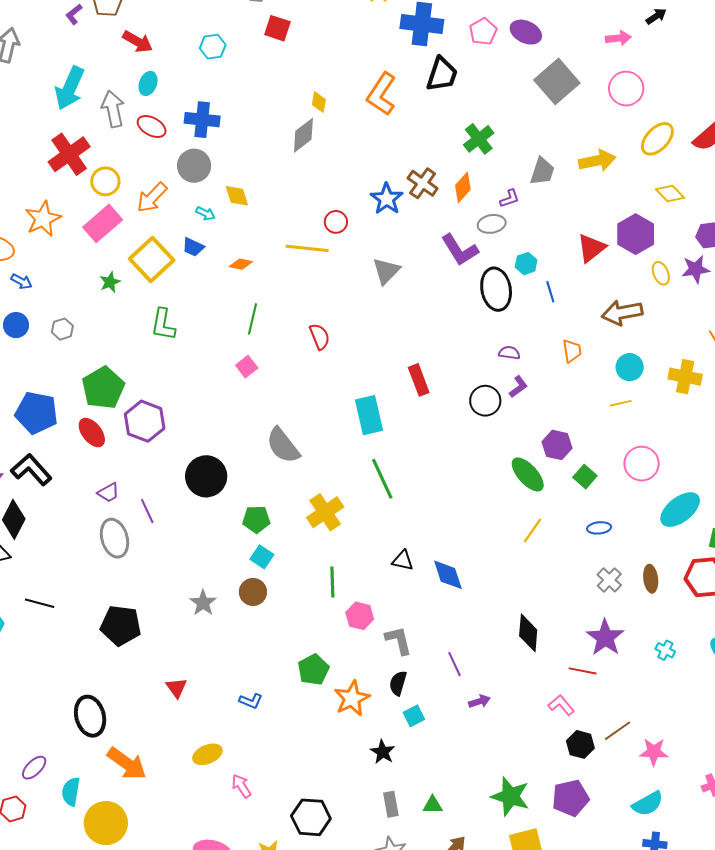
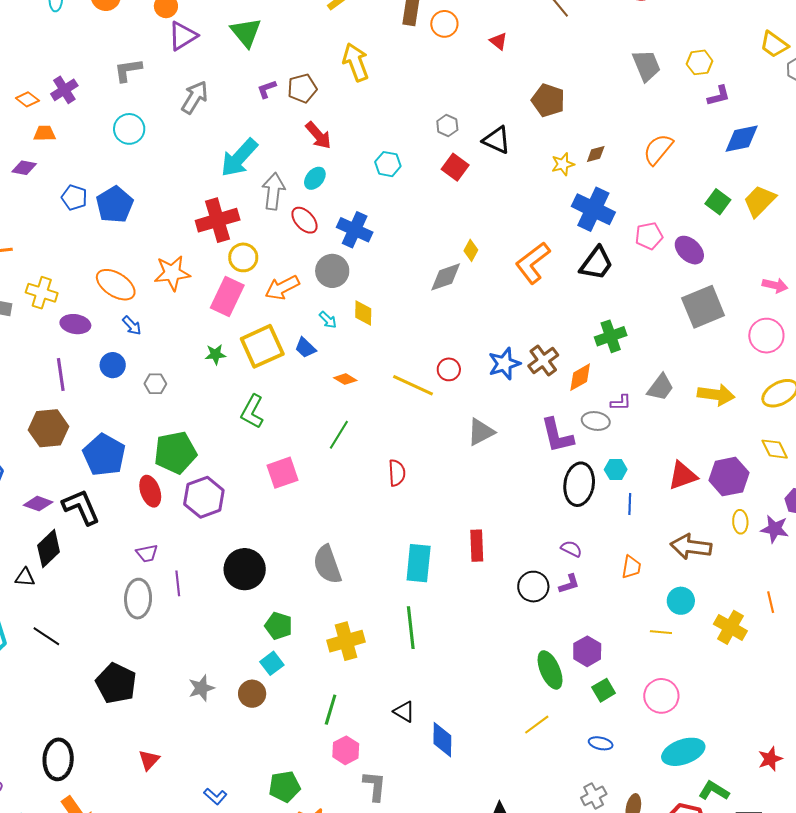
pink rectangle: (103, 223) -> (227, 296), turned -42
pink square: (247, 367) -> (282, 473), moved, size x1.5

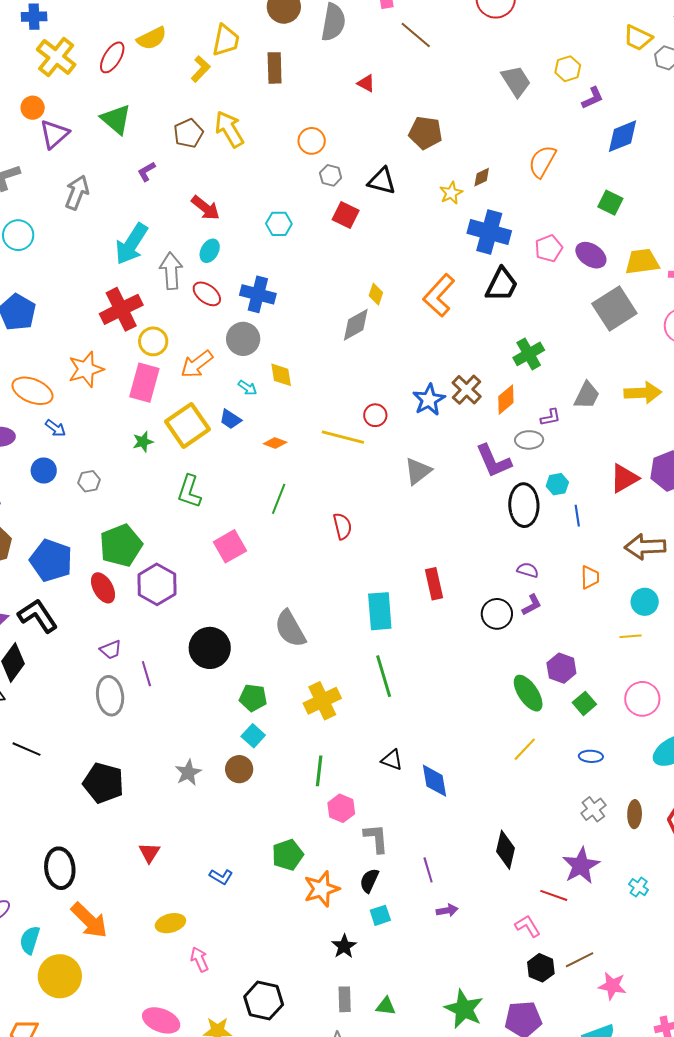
orange circle: (444, 24) -> (312, 141), moved
brown pentagon: (302, 88) -> (188, 133), moved
yellow trapezoid: (759, 201) -> (642, 262), moved, turned 48

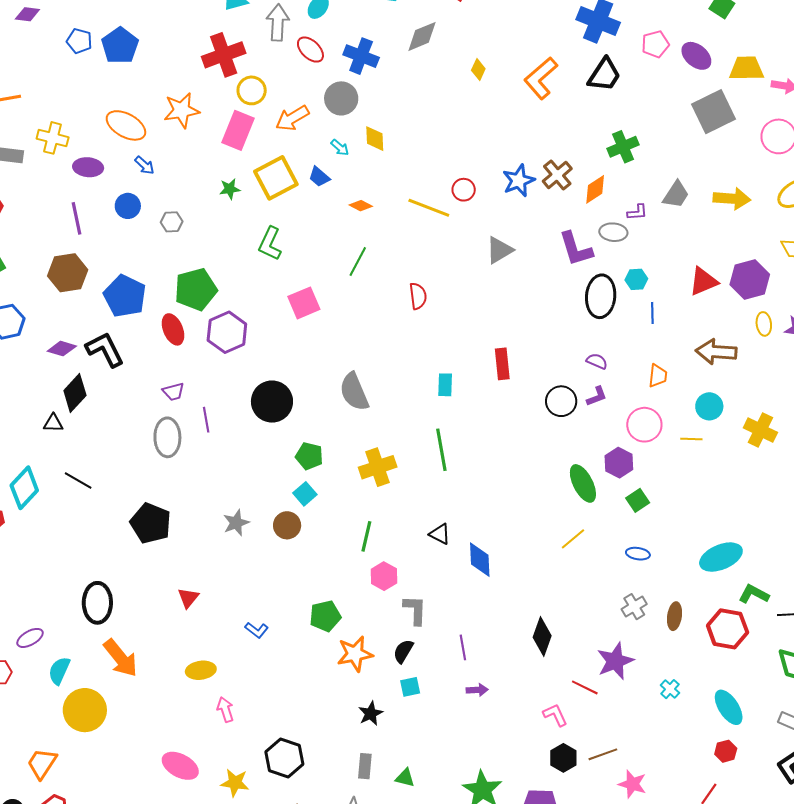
gray diamond: (356, 325) -> (422, 36), moved
cyan rectangle: (380, 611) -> (445, 385), size x0.6
pink circle: (642, 699) -> (644, 425), moved

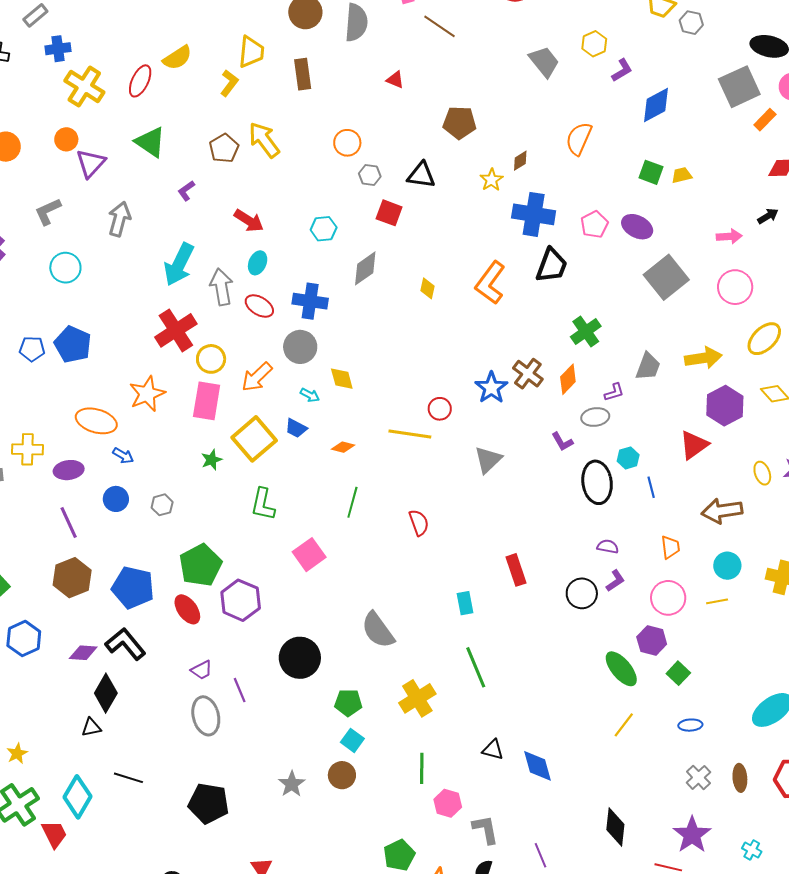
yellow trapezoid: (746, 68) -> (682, 175), moved, size x0.6
purple L-shape: (576, 249) -> (562, 442), size x0.6
purple hexagon: (750, 279) -> (725, 406), moved

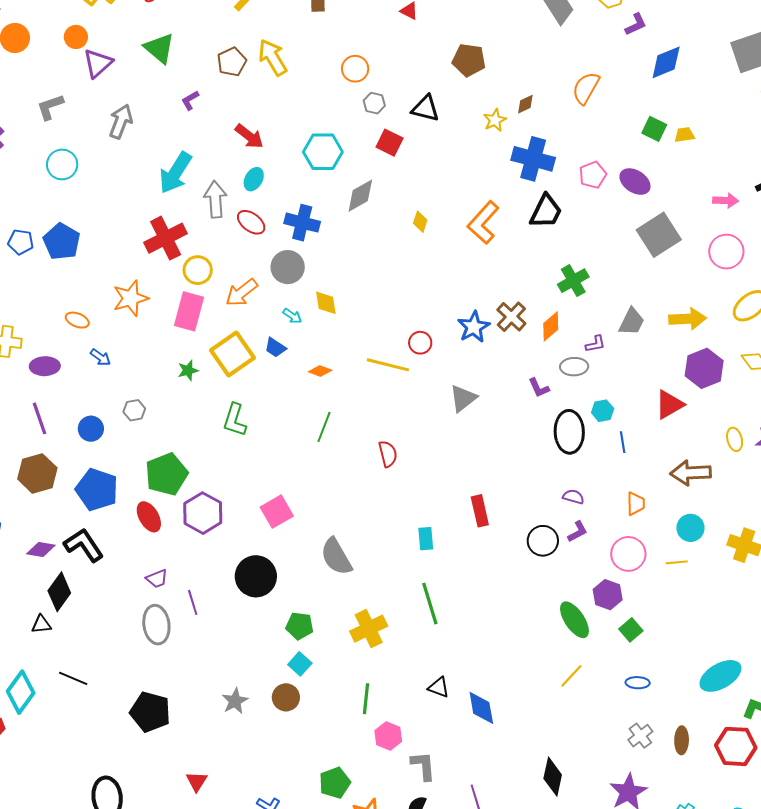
cyan hexagon: (324, 229) -> (323, 152), size x1.5
orange ellipse: (96, 421) -> (77, 320), size x0.6
blue circle: (116, 499) -> (91, 429), moved
pink square: (309, 555) -> (277, 512), moved

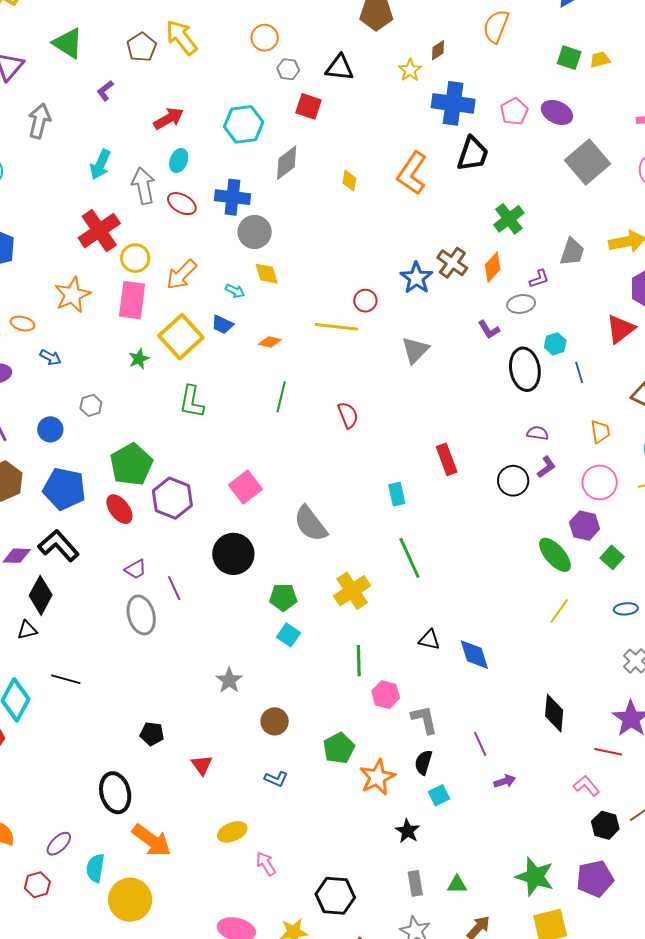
red arrow: (249, 136) -> (169, 119), turned -60
cyan arrow: (175, 173) -> (100, 165), size x0.7
gray circle: (288, 267) -> (255, 232), moved
brown circle: (286, 697) -> (275, 721), moved
black pentagon: (150, 712) -> (152, 734), moved, size x0.6

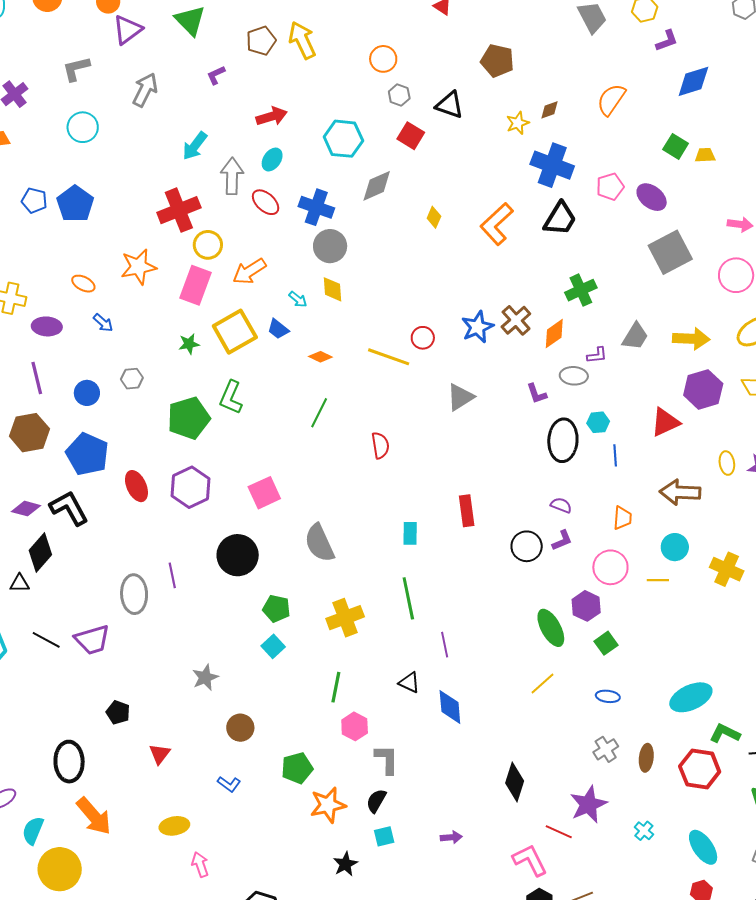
green pentagon: (131, 465) -> (189, 418), moved
purple trapezoid: (136, 569) -> (92, 640), moved, size x1.6
purple line: (480, 744) -> (445, 645), moved
pink L-shape: (587, 786) -> (530, 860), size x1.4

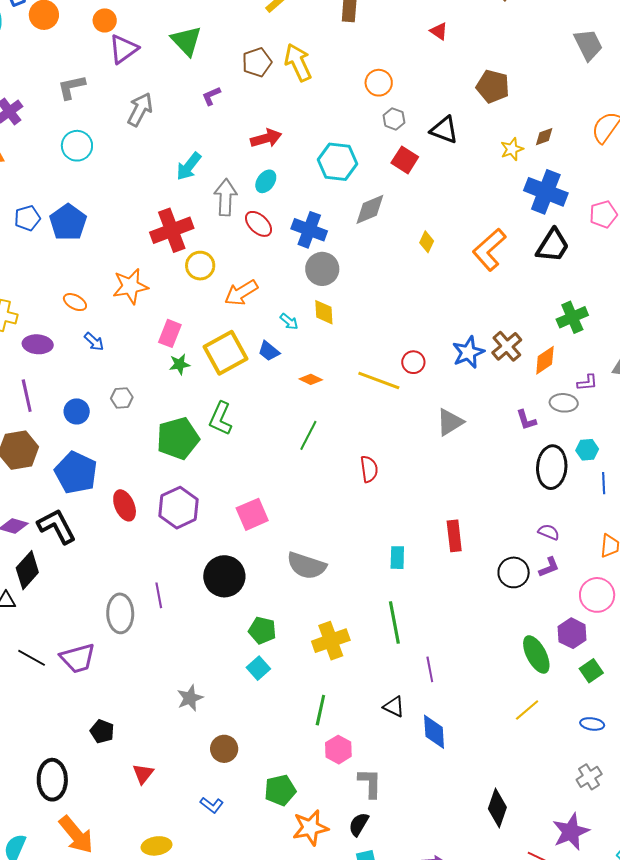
blue pentagon: (34, 200) -> (27, 218), turned -30
pink rectangle: (195, 285) -> (170, 333), moved, size x0.7
gray semicircle: (319, 543) -> (306, 566), turned -48

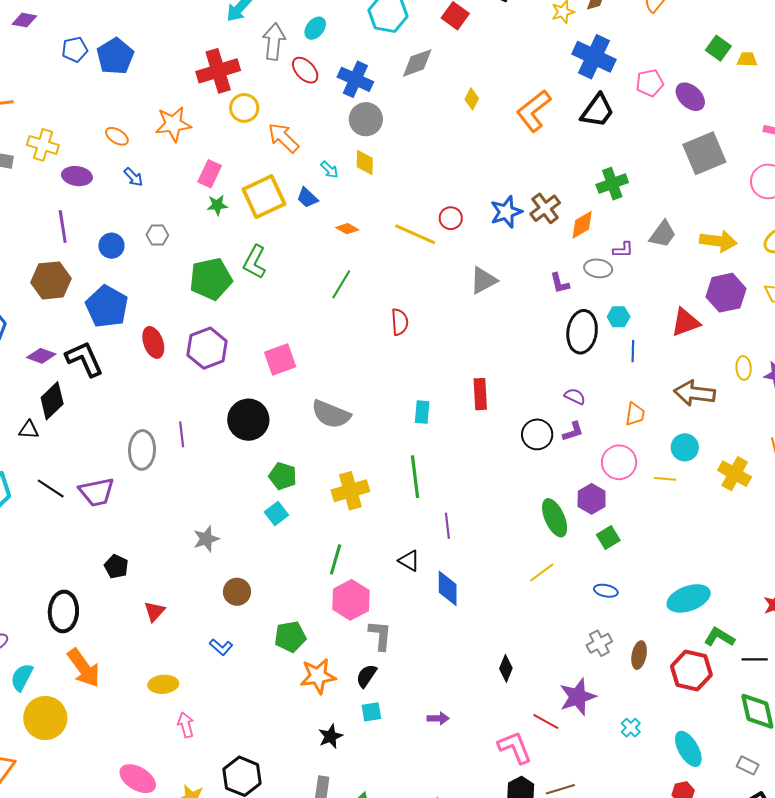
orange arrow: (241, 293) -> (283, 138), turned 72
pink hexagon: (338, 750) -> (351, 600), size x1.4
black diamond: (497, 808) -> (506, 668), size x0.7

